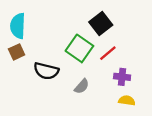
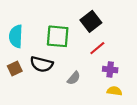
cyan semicircle: (18, 26) -> (16, 36), moved
green square: (79, 48) -> (58, 36), moved, turned -30
brown square: (17, 52) -> (15, 68), moved

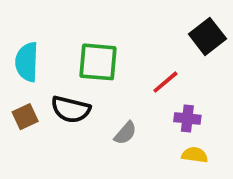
black square: (91, 21) -> (207, 36), moved

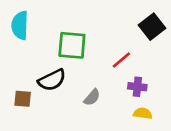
cyan semicircle: (27, 62) -> (20, 25), moved
black semicircle: (71, 109) -> (52, 80), turned -40
brown square: (25, 117) -> (23, 99), moved, turned 30

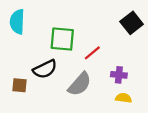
red line: (121, 60) -> (92, 53), moved
gray semicircle: (92, 97) -> (80, 84), size x1.6

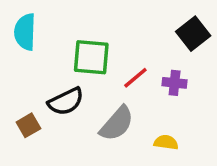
purple cross: (119, 75) -> (175, 83), moved
brown square: (20, 85) -> (28, 125), turned -35
yellow semicircle: (124, 98) -> (166, 142), moved

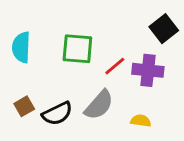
cyan semicircle: (25, 32) -> (21, 47), moved
purple cross: (175, 83) -> (148, 70), size x1.5
black semicircle: (66, 102) -> (57, 114), moved

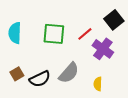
red line: (115, 66) -> (85, 34), moved
purple cross: (148, 70) -> (103, 49), turned 30
yellow semicircle: (141, 121) -> (98, 84), turned -96

